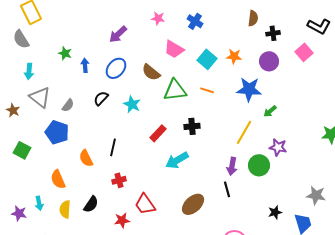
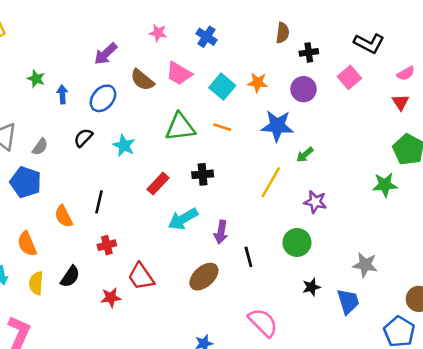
brown semicircle: (151, 72) -> (142, 80), moved
green circle: (259, 165) -> (297, 243), moved
purple arrow: (232, 166) -> (221, 232), moved

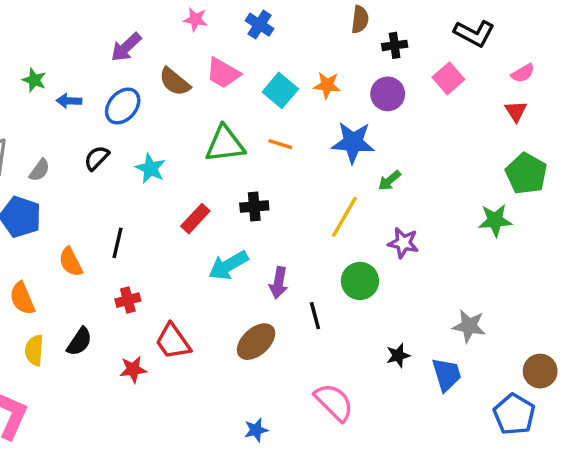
blue arrow: (62, 94) -> (69, 101), turned -84
green circle: (297, 243) -> (360, 281), moved

